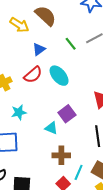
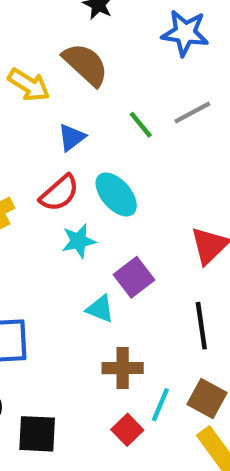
cyan star: (19, 112) -> (79, 241), moved

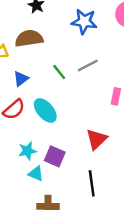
brown semicircle: (86, 64) -> (29, 38), turned -52
cyan star: (79, 241) -> (27, 151), moved
purple square: (134, 277) -> (55, 156), turned -30

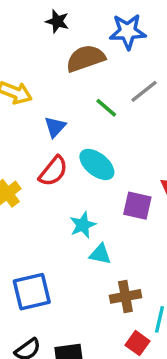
brown semicircle: (29, 38) -> (86, 58), moved
purple square: (55, 156) -> (137, 206), moved

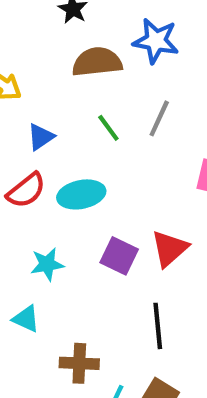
gray line: (144, 91) -> (159, 118), turned -40
cyan ellipse: (97, 164) -> (81, 194), turned -63
cyan triangle: (100, 254) -> (26, 319), moved

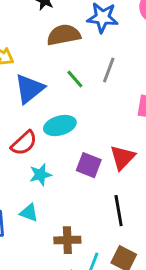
blue triangle: (41, 137) -> (29, 89), size x1.6
red semicircle: (26, 190) -> (24, 143), moved

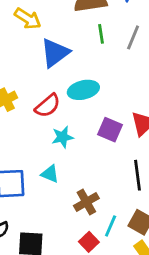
green line: (75, 79) -> (101, 34), moved, turned 30
brown cross: (67, 240) -> (86, 202), turned -30

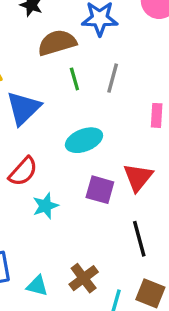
cyan ellipse: (83, 90) -> (84, 140), moved
cyan triangle: (50, 174) -> (37, 286), moved

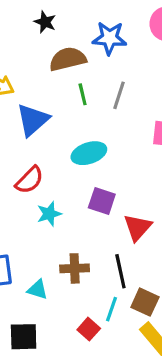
red triangle: (138, 177) -> (138, 227), moved
black line: (139, 239) -> (120, 271), moved
brown cross: (84, 278) -> (75, 268), moved, turned 32

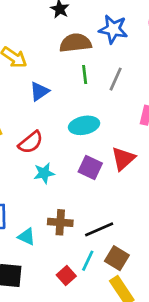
blue triangle: (33, 120) -> (39, 91), size x0.7
red triangle: (138, 227) -> (123, 159), moved
black line: (120, 271) -> (99, 229), turned 72

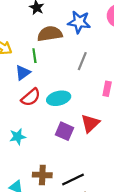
green line: (85, 75) -> (34, 56), moved
red semicircle: (31, 142) -> (31, 97), moved
cyan star: (44, 173) -> (18, 137), moved

